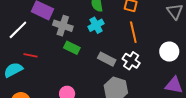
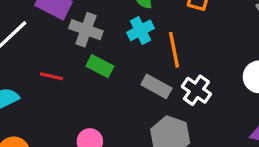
orange line: (133, 32) -> (174, 50), moved
red line: (30, 55) -> (51, 76), moved

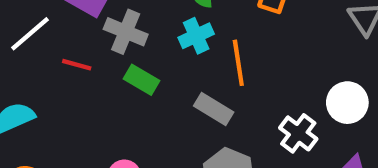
red line: (51, 76) -> (77, 65), moved
white cross: (196, 90) -> (298, 133), moved

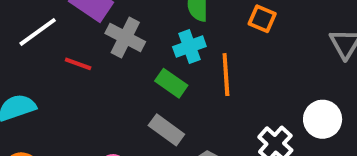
green rectangle: (142, 80) -> (171, 83), moved
gray rectangle: (214, 109) -> (166, 130), moved

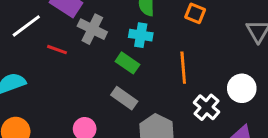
cyan cross: (189, 47) -> (141, 35), turned 30
orange line: (226, 75) -> (183, 68), moved

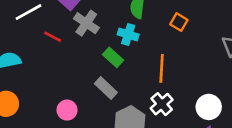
white circle: (242, 88) -> (209, 107), moved
white cross: (206, 107) -> (162, 104), moved

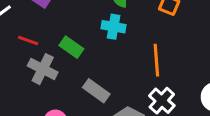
gray cross: (86, 23) -> (43, 69), moved
green rectangle: (113, 57) -> (71, 47), moved

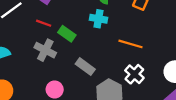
red line: (28, 40) -> (44, 23), moved
orange line: (156, 60) -> (131, 44), turned -70

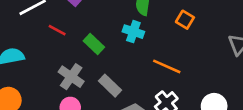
red line: (44, 23) -> (57, 30), moved
gray cross: (45, 50) -> (71, 77), moved

